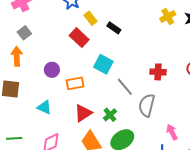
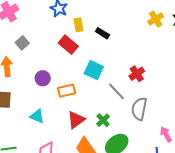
yellow rectangle: (90, 18) -> (79, 25), turned 32
gray square: (24, 33) -> (22, 43), moved
red cross: (158, 72) -> (137, 74), moved, turned -35

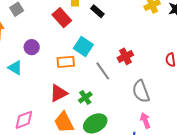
orange rectangle: (66, 91) -> (66, 62), moved
gray semicircle: (139, 109) -> (141, 91), moved, turned -40
cyan triangle: (37, 116) -> (15, 68), moved

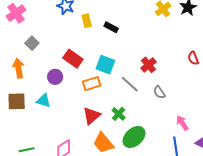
red rectangle: (62, 18) -> (73, 59), moved
gray semicircle: (141, 91) -> (159, 92), moved, size x0.6

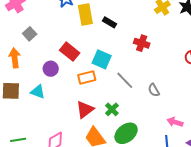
yellow rectangle: (87, 21) -> (85, 15), size x1.5
red cross: (149, 65) -> (142, 43), moved, turned -35
pink arrow: (182, 123) -> (175, 122), turned -42

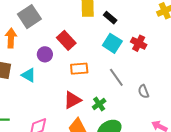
gray square: (30, 34) -> (29, 17), size x1.6
cyan square: (102, 59) -> (112, 43), moved

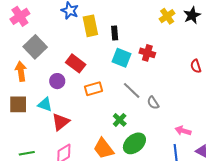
black rectangle: (110, 18) -> (115, 33), turned 56
gray semicircle: (143, 91) -> (153, 103), moved
red triangle: (72, 100) -> (61, 122), moved

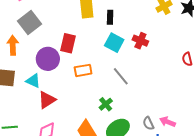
red rectangle: (76, 63) -> (68, 43), turned 60
purple circle: (57, 81) -> (48, 59), size x1.5
gray semicircle: (153, 103) -> (148, 123), moved

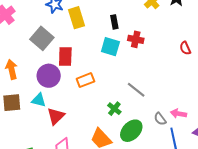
black rectangle: (110, 17) -> (114, 22), moved
gray square: (29, 22) -> (42, 38), moved
gray line: (121, 76) -> (136, 90), moved

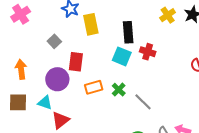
black rectangle: (114, 22) -> (128, 32), size x1.5
gray square: (42, 38) -> (54, 41), size x0.6
green cross: (114, 109) -> (119, 90), moved

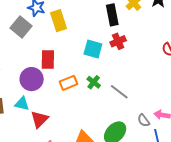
black rectangle: (128, 32) -> (112, 15), moved
gray square: (54, 41) -> (21, 27), moved, size x1.5
red cross: (148, 52) -> (118, 41), turned -35

